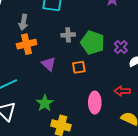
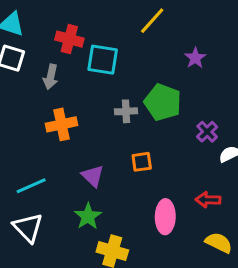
gray arrow: (23, 22) -> (51, 77), moved
green pentagon: (93, 43) -> (163, 102), moved
purple triangle: (49, 64) -> (93, 176), moved

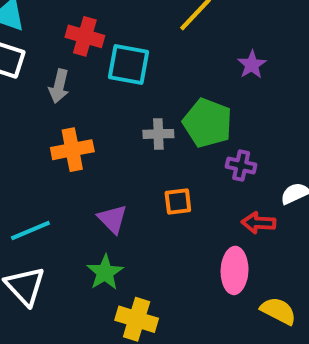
purple cross: (207, 132) -> (241, 166), moved, turned -35
red arrow: (208, 200) -> (258, 223), moved
pink ellipse: (165, 217) -> (235, 270), moved

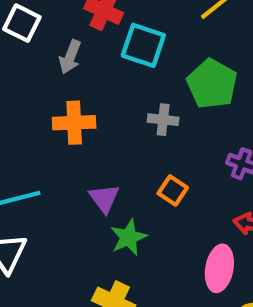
green pentagon: (208, 123) -> (212, 84), moved
orange square: (178, 201) -> (173, 190), turned 32
green star: (105, 272) -> (129, 237), moved

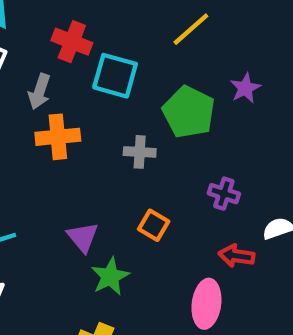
orange cross: (74, 123) -> (58, 137), moved

